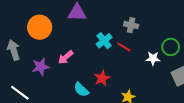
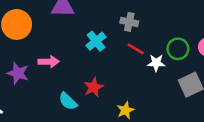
red line: (124, 47) -> (136, 49), moved
pink arrow: (66, 57) -> (49, 62), turned -140
purple star: (41, 67) -> (18, 73), turned 30

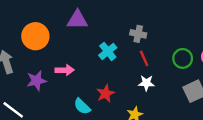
red line: (136, 49) -> (144, 58), turned 35
white star: (156, 63) -> (146, 83), moved
purple star: (18, 73) -> (37, 81), turned -30

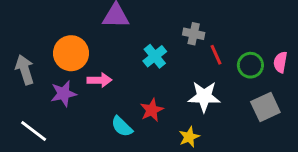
orange circle: (35, 36) -> (71, 53), moved
red line: (144, 58) -> (216, 55), moved
white star: (146, 83) -> (204, 97), size x1.5

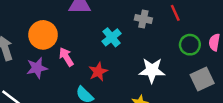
red line: (216, 55) -> (175, 13), moved
pink arrow: (99, 80) -> (66, 57), turned -120
red star: (152, 110) -> (98, 72), moved

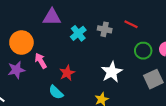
red line: (175, 13) -> (131, 24), turned -40
cyan cross: (112, 37) -> (78, 33), moved
white star: (152, 70) -> (112, 72), turned -30

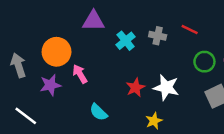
white star: (112, 72) -> (166, 88), turned -30
red star: (67, 73) -> (135, 88), moved

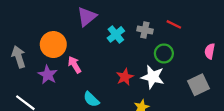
purple triangle: (93, 21) -> (87, 17), turned -40
green circle: (204, 62) -> (164, 53), moved
purple star: (50, 85) -> (48, 75), turned -30

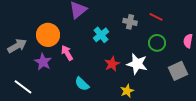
cyan cross: (116, 34) -> (101, 35), moved
green circle: (164, 53) -> (157, 43), moved
gray arrow: (19, 57) -> (17, 46), turned 78

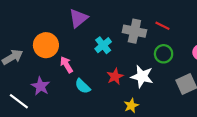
gray cross: (130, 22) -> (134, 31), size x1.5
purple star: (43, 62) -> (41, 86), moved
cyan semicircle: (82, 84) -> (83, 86), moved

